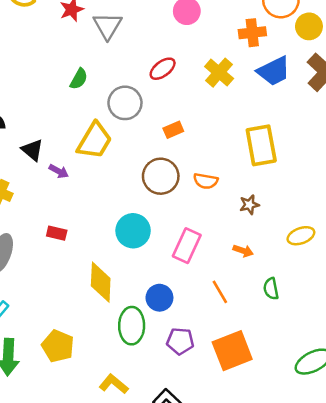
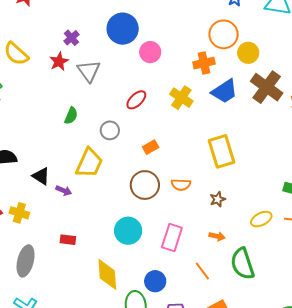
gray circle: (125, 103) -> (110, 130), size x0.7
green semicircle: (271, 289) -> (243, 264), size x1.8

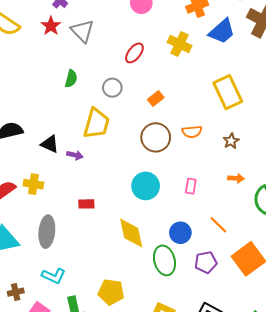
pink rectangle: (172, 237) -> (191, 186), size x0.6
orange line: (202, 271) -> (218, 225), moved

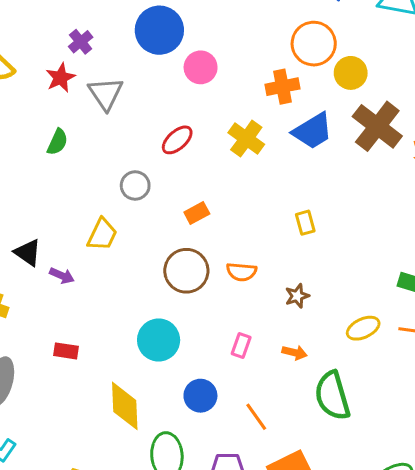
green semicircle: (71, 79) -> (57, 142), moved
yellow rectangle: (228, 92) -> (305, 223), size x0.5
yellow trapezoid: (96, 124) -> (102, 235), size x0.7
pink rectangle: (191, 186) -> (241, 345), moved
blue circle: (180, 233) -> (200, 396), moved

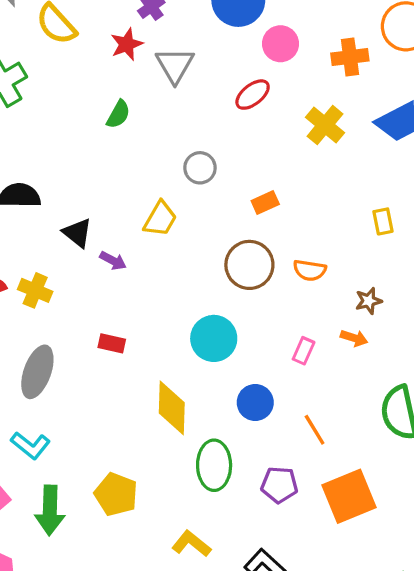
orange cross: (283, 87) -> (350, 57), moved
red ellipse: (177, 140) -> (253, 95), moved
orange arrow: (295, 353) -> (354, 338), moved

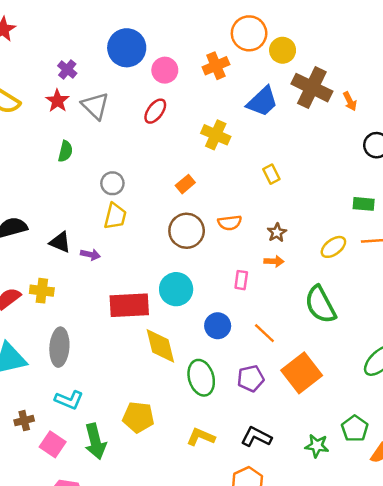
yellow cross: (325, 125) -> (216, 135), moved
gray circle: (200, 168) -> (112, 183), moved
red rectangle: (112, 343) -> (129, 305), moved, size x2.0

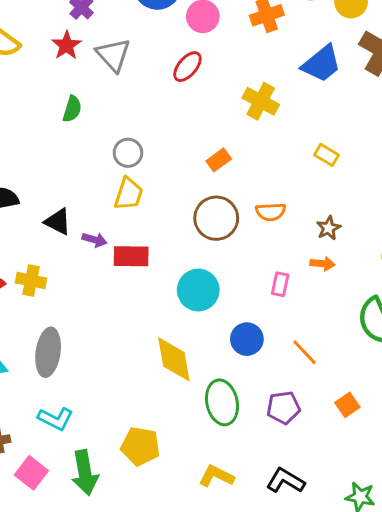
yellow rectangle: (271, 174) -> (327, 155), turned -36
red rectangle: (129, 305) -> (131, 256), moved, size x0.7
orange square: (302, 373) -> (347, 405), size x0.5

